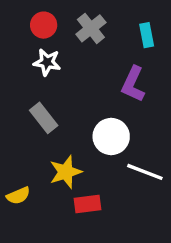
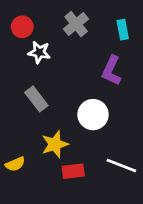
red circle: (44, 25) -> (22, 27), moved
white line: (145, 172) -> (121, 166), moved

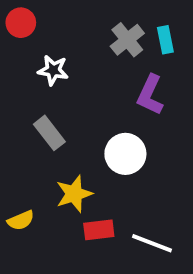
gray cross: (76, 24) -> (127, 40), moved
red circle: (22, 27) -> (21, 23), moved
white line: (121, 166) -> (152, 243), moved

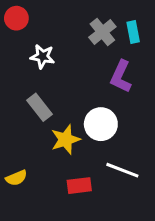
yellow star: (74, 194) -> (66, 139), moved
white line: (152, 243) -> (122, 170), moved

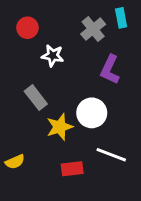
red circle: (16, 18) -> (27, 28), moved
cyan rectangle: (133, 32) -> (121, 18), moved
white star: (42, 57) -> (53, 56), moved

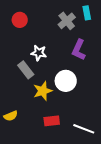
white star: (53, 56) -> (39, 53), moved
white line: (111, 155) -> (84, 129), moved

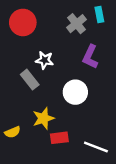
red circle: (20, 20) -> (23, 22), size x1.5
yellow star: (43, 91) -> (43, 118), moved

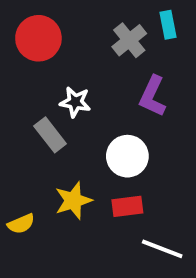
red rectangle: (59, 138) -> (127, 206), moved

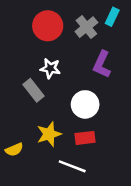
cyan rectangle: (168, 25) -> (112, 17), turned 36
red circle: (38, 38) -> (48, 26), moved
white line: (162, 249) -> (72, 166), moved

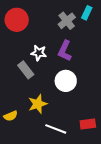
red circle: (48, 26) -> (17, 20), moved
purple L-shape: (102, 64) -> (65, 51), moved
red rectangle: (85, 138) -> (88, 124), moved

